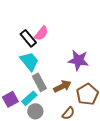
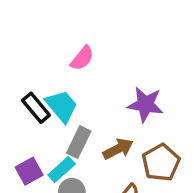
black rectangle: (28, 38) -> (36, 108), moved
gray rectangle: (39, 82) -> (79, 142), turned 54

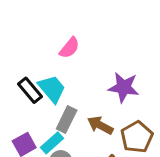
brown arrow: (118, 149) -> (100, 125), turned -125

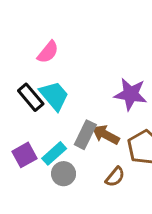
pink semicircle: (69, 48) -> (48, 52), moved
gray rectangle: (67, 119) -> (85, 135), moved

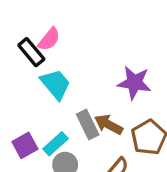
black rectangle: (31, 97) -> (31, 52), moved
gray rectangle: (85, 135) -> (88, 124), turned -52

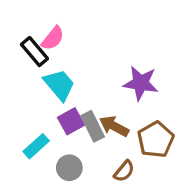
cyan rectangle: (55, 144) -> (36, 146), moved
purple square: (25, 145) -> (71, 121), moved

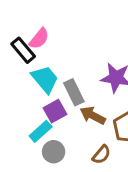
gray rectangle: (93, 126) -> (74, 92), moved
cyan rectangle: (36, 146) -> (41, 131), moved

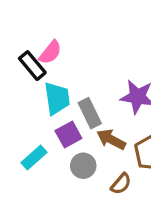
cyan trapezoid: (45, 79) -> (57, 98), turned 32
cyan rectangle: (41, 131) -> (34, 157), moved
gray circle: (54, 152) -> (83, 166), moved

